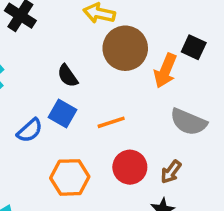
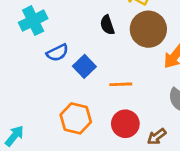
black semicircle: (68, 76) -> (107, 25), moved
blue semicircle: (30, 130) -> (57, 53), moved

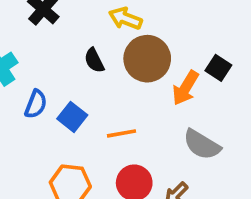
blue semicircle: (57, 53) -> (36, 104), turned -35

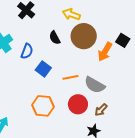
blue semicircle: (36, 104) -> (27, 51), moved
gray semicircle: (202, 145) -> (95, 85), moved

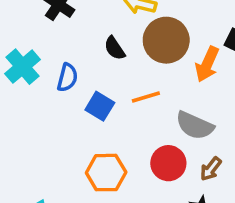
orange line: (70, 77) -> (146, 97), moved

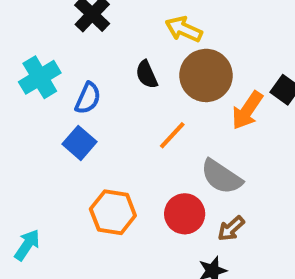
orange line: (146, 97) -> (172, 135), turned -40
blue square: (100, 106) -> (80, 143), moved

